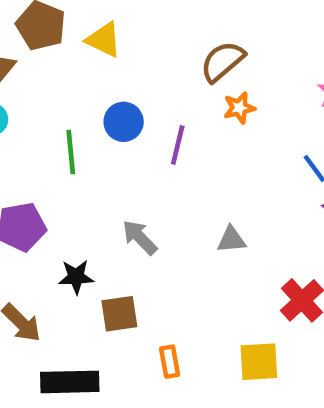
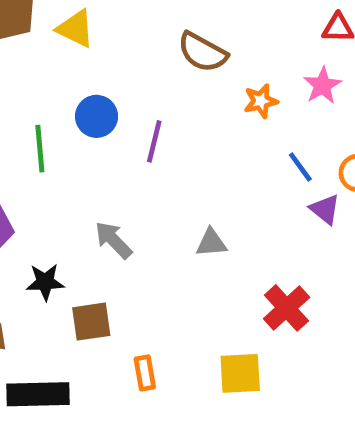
brown semicircle: (223, 61) -> (202, 52), turned -111
orange star: (239, 108) -> (261, 101), moved

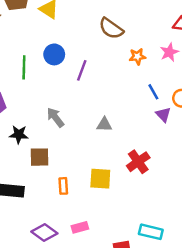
yellow square: (240, 373) -> (100, 179), moved

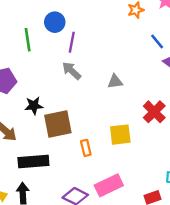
purple line: (82, 70) -> (72, 42), moved
gray arrow: (55, 117) -> (72, 71), moved
brown square: (39, 157) -> (58, 124), size x1.4
pink rectangle: (80, 227) -> (109, 185), size x1.6

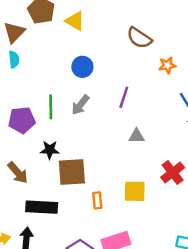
green line: (28, 40) -> (51, 107), moved
purple line: (72, 42) -> (124, 97), moved
gray arrow: (72, 71) -> (80, 105), moved, turned -102

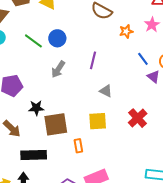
green line: (51, 107) -> (33, 41), moved, turned -48
gray triangle: (136, 136) -> (106, 91), turned 32
yellow square: (135, 191) -> (98, 121), moved

